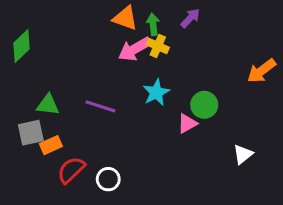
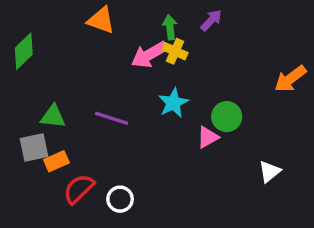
orange triangle: (125, 18) -> (101, 20), moved

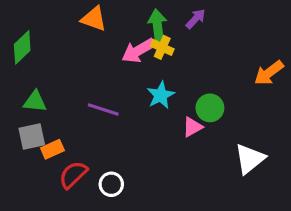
green arrow: (170, 27) -> (157, 25), size x1.4
green triangle: (53, 117) -> (35, 102), moved
white triangle: (270, 172) -> (250, 159), size x1.5

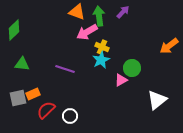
orange triangle: (94, 19) -> (77, 12), moved
yellow cross: (162, 47) -> (102, 47), moved
gray square: (32, 137) -> (18, 98), moved

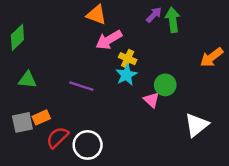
green arrow: (99, 16) -> (173, 20), moved
pink triangle: (121, 80) -> (151, 100), turned -48
white circle: (70, 116) -> (88, 145), size x1.5

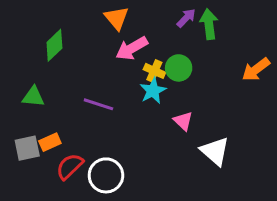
orange triangle: (96, 15) -> (117, 18), turned 30
green diamond: (17, 37) -> (54, 45), moved
green circle: (165, 85) -> (179, 68), moved
white triangle: (197, 125) -> (215, 151), moved, turned -40

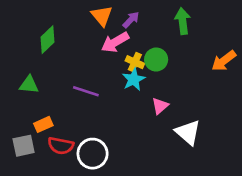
purple arrow: (186, 18) -> (131, 20), moved
pink triangle: (183, 121) -> (160, 106), turned 36
gray square: (27, 148) -> (24, 146), moved
red semicircle: (70, 166) -> (61, 146), turned -125

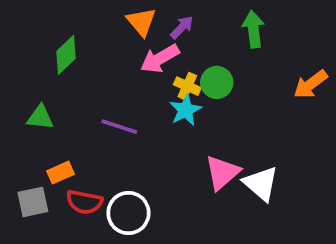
pink triangle: (160, 106) -> (222, 173), moved, size x1.5

